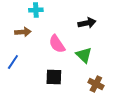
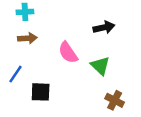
cyan cross: (36, 10) -> (25, 12), moved
black square: (54, 77) -> (41, 92), moved

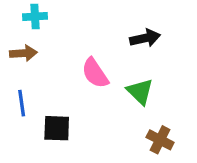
brown arrow: (27, 38) -> (23, 53), moved
blue line: (15, 74) -> (22, 103), turned -42

